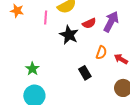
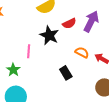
pink line: (46, 18) -> (29, 51), moved
orange semicircle: (101, 52) -> (82, 52), turned -80

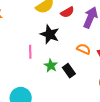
red semicircle: (69, 23) -> (67, 12), moved
green star: (13, 70) -> (51, 66), moved

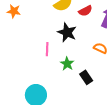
black rectangle: (69, 71) -> (86, 77), moved

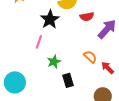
black star: (67, 32) -> (50, 19), moved

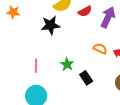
black star: (50, 19) -> (51, 25), turned -30
pink line: (39, 42) -> (36, 66), moved

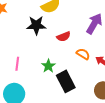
red semicircle: (85, 11) -> (64, 37), moved
black rectangle: (86, 78) -> (66, 81), size x1.5

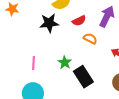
red semicircle: (64, 37) -> (79, 21), moved
orange semicircle: (83, 54) -> (90, 39), moved

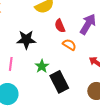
red semicircle: (79, 21) -> (60, 26), turned 88
black star: (49, 23) -> (26, 40), moved

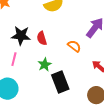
red semicircle: (60, 26) -> (42, 38), moved
black star: (26, 40) -> (21, 36), moved

